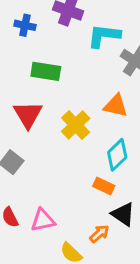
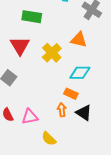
cyan diamond: (117, 155) -> (80, 73), turned 45
orange arrow: (99, 234) -> (62, 110), moved, turned -56

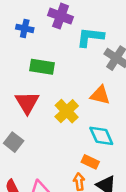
cyan diamond: (80, 73) -> (101, 136), turned 65

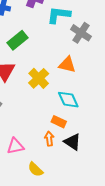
green rectangle: (42, 67) -> (17, 40), turned -48

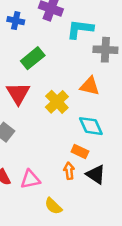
gray cross: (81, 33) -> (105, 50), turned -30

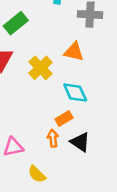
orange rectangle: (80, 152) -> (64, 119), turned -56

